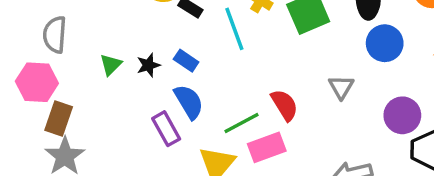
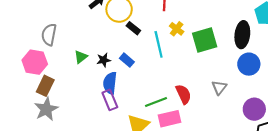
blue semicircle: (189, 102) -> (110, 83), moved, turned -150

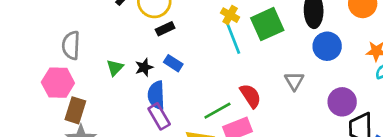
black rectangle: (133, 28) -> (165, 29), moved, turned -56
cyan line: (159, 44) -> (233, 38), moved

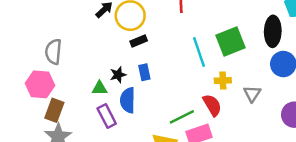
yellow cross: (230, 15) -> (223, 81), moved, turned -35
blue rectangle: (173, 63) -> (144, 72), turned 42
green triangle: (115, 68) -> (100, 88), moved, turned 42
purple rectangle: (159, 116) -> (107, 116), moved

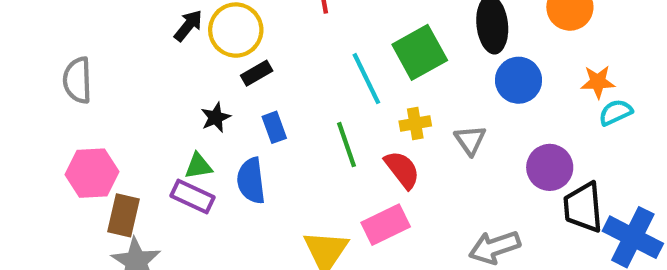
gray semicircle: (53, 52) -> (77, 80), moved
black star: (118, 75) -> (216, 117), moved
purple rectangle: (107, 116) -> (193, 197), moved, turned -30
green line: (182, 117) -> (346, 145), moved, turned -75

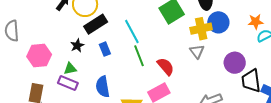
black rectangle: (257, 73) -> (96, 24), size x1.6
cyan line: (366, 79) -> (132, 31), moved
yellow cross: (415, 124) -> (201, 29), moved, size x1.5
pink hexagon: (92, 173) -> (39, 55), moved
blue semicircle: (251, 181) -> (103, 87), moved

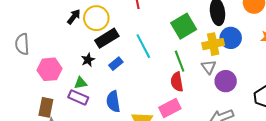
blue rectangle: (105, 49) -> (116, 64), turned 72
green line: (139, 56) -> (180, 61), moved
purple circle: (235, 63) -> (226, 81), moved
red semicircle: (166, 66) -> (177, 82), turned -150

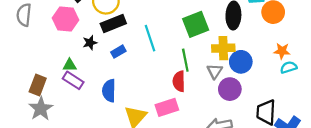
blue circle: (231, 38) -> (241, 62), moved
pink hexagon: (50, 69) -> (65, 19), moved
green triangle: (81, 83) -> (70, 65), moved

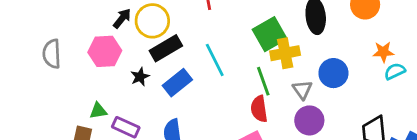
yellow cross: (223, 48) -> (285, 53), moved
blue rectangle: (118, 52) -> (177, 83), size x1.5
green triangle: (70, 65) -> (98, 111), moved
purple circle: (230, 89) -> (309, 120), moved

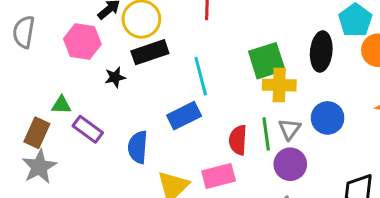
green line: (263, 81) -> (266, 134), moved
blue rectangle: (177, 83) -> (184, 116), moved

